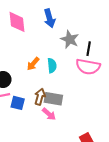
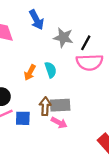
black line: (89, 49) -> (86, 43), turned 32

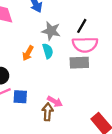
gray star: (63, 37) -> (51, 31), moved
gray rectangle: (60, 105) -> (79, 63), moved
brown arrow: (45, 106) -> (48, 112), moved

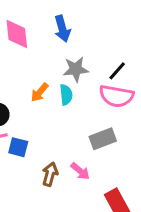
gray star: (51, 31) -> (76, 69), turned -30
gray rectangle: (79, 63) -> (103, 139), moved, turned -30
pink arrow: (55, 102) -> (80, 171), moved

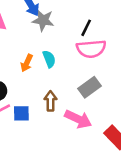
gray star: (76, 69) -> (43, 20), moved, turned 30
pink arrow: (80, 171) -> (78, 119), size x1.5
brown arrow: (50, 174) -> (50, 101), moved

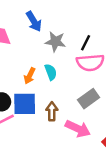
gray star: (43, 20) -> (55, 42), moved
blue square: (21, 113) -> (25, 104), moved, size x1.5

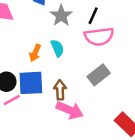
gray star: (55, 42) -> (61, 16), turned 30
pink arrow: (78, 129) -> (70, 110), moved

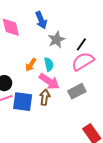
pink semicircle: (99, 36) -> (83, 61), turned 145
blue square: (31, 83) -> (23, 102), moved
pink arrow: (70, 110) -> (49, 81), moved

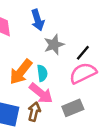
orange arrow: (31, 65) -> (21, 72), size x1.6

